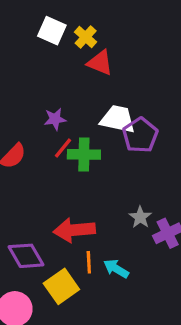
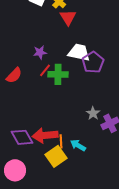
red triangle: (100, 63) -> (68, 17), turned 36
red arrow: (74, 230) -> (45, 135), moved
yellow square: (61, 286) -> (56, 156), moved

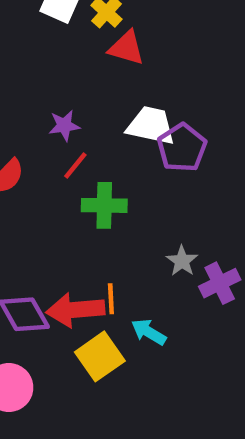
red triangle: (68, 17) -> (126, 48), turned -42
green cross: (58, 74) -> (104, 205), moved
orange line: (61, 141) -> (111, 299), moved

